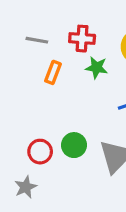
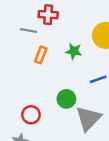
red cross: (82, 39) -> (48, 15), moved
green circle: (74, 145) -> (66, 99), moved

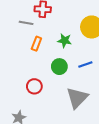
green circle: (66, 99) -> (59, 67), moved
red circle: (31, 115) -> (34, 86), moved

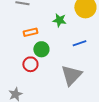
orange rectangle: (36, 44) -> (30, 32), moved, turned 56
green circle: (59, 67) -> (41, 49), moved

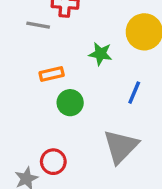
blue line: (79, 43) -> (134, 93), turned -48
red circle: (30, 64) -> (53, 162), moved

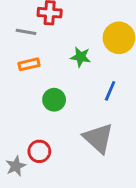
orange rectangle: (52, 74) -> (29, 64), moved
gray triangle: (121, 146) -> (98, 138), turned -32

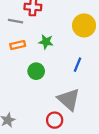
green star: (81, 57) -> (46, 42), moved
red circle: (39, 151) -> (55, 120), moved

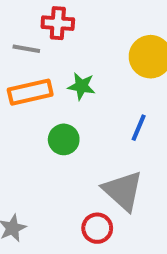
orange rectangle: (18, 45) -> (30, 92), size x1.5

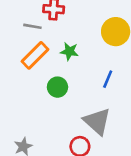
orange rectangle: (30, 92) -> (35, 55), turned -32

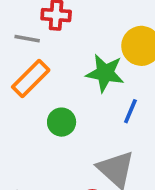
green star: (69, 51) -> (105, 73), moved, size x1.5

